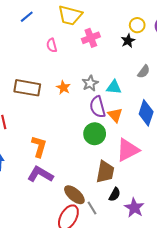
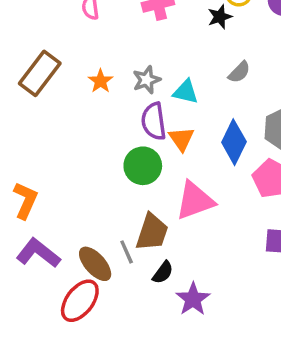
brown rectangle: (27, 88) -> (40, 73), turned -70
orange L-shape: (39, 147) -> (25, 200), moved
purple L-shape: (40, 174) -> (38, 253), moved
gray line: (92, 208) -> (127, 252), moved

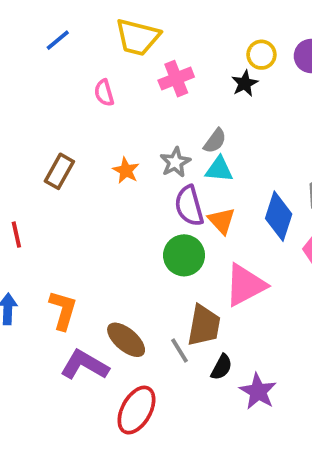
gray semicircle: (239, 72) -> (215, 141), moved
brown rectangle: (40, 73) -> (59, 171), size x0.7
brown ellipse: (95, 264) -> (126, 340), moved

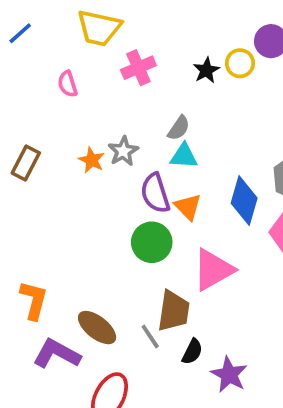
yellow circle: (261, 55) -> (240, 63), moved
gray star: (175, 162) -> (123, 151), moved

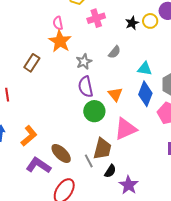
cyan triangle: (184, 156) -> (145, 69), moved
orange star: (92, 160) -> (60, 41), moved, size x1.6
purple semicircle: (155, 193) -> (86, 87), moved
orange L-shape: (34, 300) -> (29, 136), turned 30

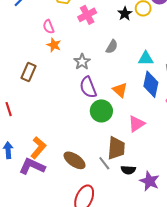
orange star: (60, 41) -> (54, 45), size x0.6
pink triangle: (125, 129) -> (137, 124), size x0.7
purple L-shape: (38, 165) -> (32, 166), moved
black semicircle: (110, 171) -> (128, 170), turned 72

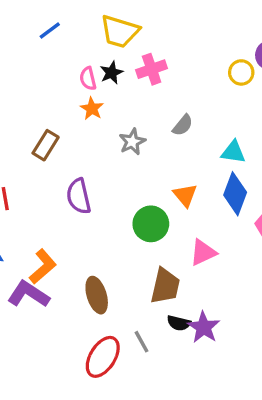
black star: (125, 14) -> (111, 73), moved
purple semicircle: (88, 87) -> (79, 196), moved
brown ellipse: (75, 160) -> (97, 295), turned 30
gray line: (104, 163) -> (142, 342), moved
purple star: (149, 181) -> (204, 327), moved

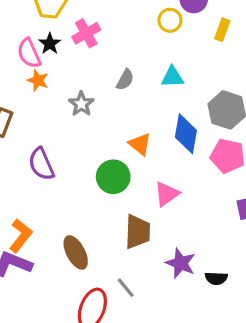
pink semicircle: (88, 78) -> (29, 53), size x1.4
cyan triangle: (233, 152) -> (172, 77), moved
black semicircle: (179, 323) -> (216, 278), moved

